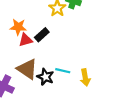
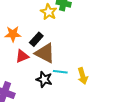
red triangle: (26, 40) -> (22, 56), moved
brown triangle: (27, 69) -> (45, 53), moved

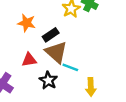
red triangle: (22, 56) -> (29, 60), moved
cyan line: (60, 72) -> (70, 67), moved

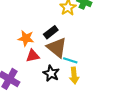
orange star: (27, 23) -> (26, 38), moved
yellow arrow: (91, 87) -> (74, 76), moved

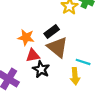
cyan line: (70, 60) -> (83, 62), moved
black star: (51, 73) -> (41, 69), moved

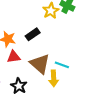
brown triangle: (58, 47) -> (40, 64), moved
black star: (41, 69) -> (19, 86), moved

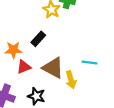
cyan line: (62, 65) -> (90, 63), moved

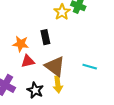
black rectangle: (38, 39) -> (45, 37), turned -64
yellow arrow: (71, 80) -> (58, 84), moved

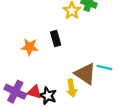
red triangle: (28, 61) -> (34, 92), moved, turned 32
brown triangle: (55, 66) -> (85, 74), moved

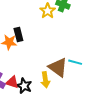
black rectangle: (56, 38) -> (18, 34), moved

